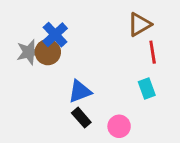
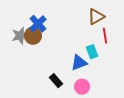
cyan rectangle: (147, 88) -> (92, 52), moved
blue triangle: (80, 91) -> (79, 63), moved

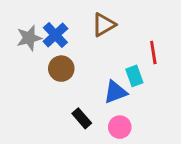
brown triangle: (96, 17) -> (104, 25), moved
gray star: (20, 36) -> (29, 38), moved
brown circle: (33, 36) -> (61, 69), moved

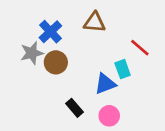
brown triangle: (104, 25) -> (95, 22), turned 35
gray star: (29, 38) -> (32, 53), moved
red line: (153, 53) -> (140, 48), turned -40

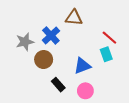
blue cross: (50, 32) -> (51, 35), moved
brown circle: (56, 62) -> (44, 60), moved
cyan rectangle: (123, 69) -> (106, 54), moved

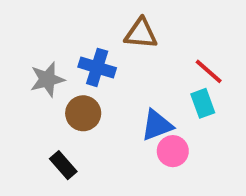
blue cross: (51, 35) -> (97, 67), turned -30
black rectangle: (58, 85) -> (63, 165), moved
pink circle: (85, 91) -> (173, 151), moved

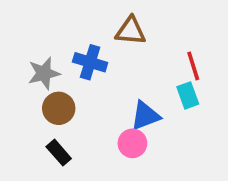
red line: (209, 71) -> (193, 66), turned 32
brown circle: (83, 113) -> (59, 108), moved
pink circle: (173, 151) -> (132, 143), moved

